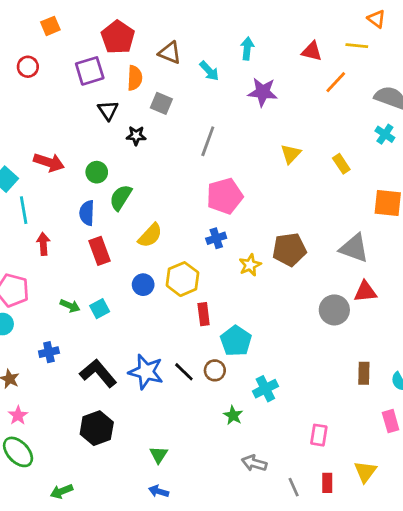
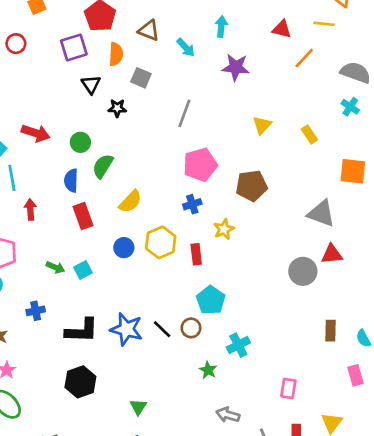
brown pentagon: (289, 249) -> (252, 186), moved
red rectangle: (204, 314) -> (196, 254), moved
black L-shape: (98, 373) -> (82, 331), turned 132

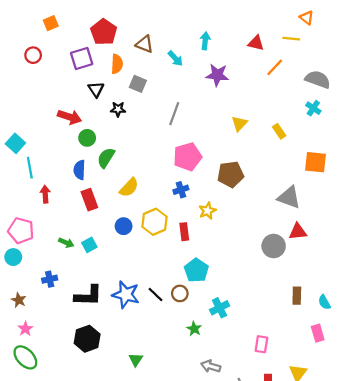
red arrow: (36, 133) -> (69, 117), moved

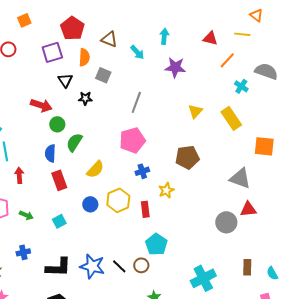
cyan cross: (313, 108) -> (241, 86), moved
yellow rectangle: (279, 131) -> (231, 118), size x1.6
pink pentagon: (188, 157) -> (132, 140), moved
green arrow: (66, 243) -> (26, 215), moved
cyan cross: (220, 308) -> (203, 278), moved, size x1.4

